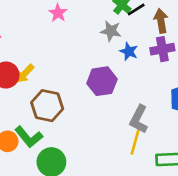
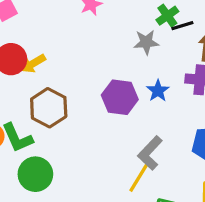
gray star: (111, 31) -> (146, 42), turned -30
blue star: (129, 51) -> (158, 91), moved

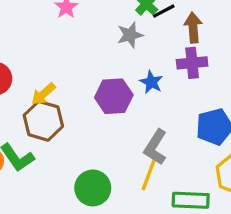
yellow arrow: (33, 64) -> (43, 94), moved
green circle: (35, 174) -> (93, 188), moved

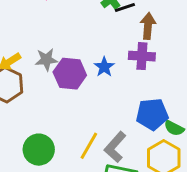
gray star: (130, 35) -> (46, 60), moved
gray L-shape: (155, 147) -> (115, 147), moved

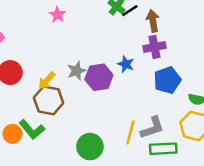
blue pentagon: (152, 114) -> (167, 80), moved
gray L-shape: (115, 147) -> (152, 128), turned -135

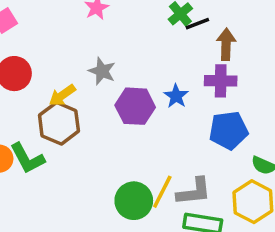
gray star: (77, 71) -> (102, 71), moved, turned 30
green circle: (90, 147) -> (134, 201), moved

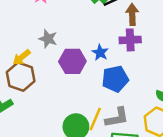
blue pentagon: (229, 130) -> (115, 79), moved

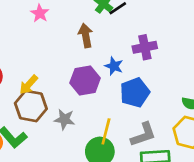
brown arrow: (132, 14) -> (86, 35), moved
gray star: (48, 39) -> (64, 119), moved
yellow line: (95, 119) -> (106, 131), moved

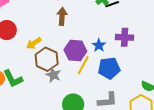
brown arrow: (86, 35) -> (62, 16), moved
brown hexagon: (31, 106) -> (47, 59), moved
yellow line: (106, 131) -> (83, 65), moved

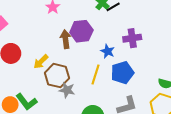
brown arrow: (62, 16) -> (66, 39), moved
purple hexagon: (75, 50) -> (81, 31), moved

